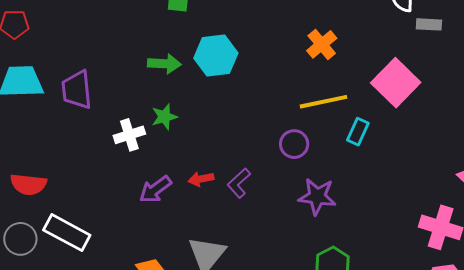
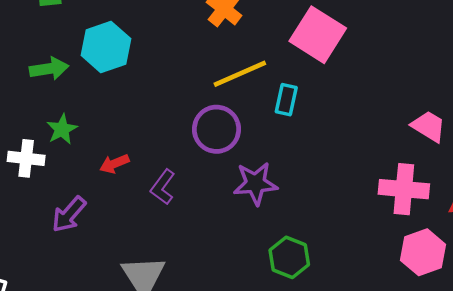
white cross: (129, 135) -> (26, 158), turned 36
purple circle: (294, 144) -> (216, 129), size x1.4
red arrow: (201, 179) -> (114, 164), moved

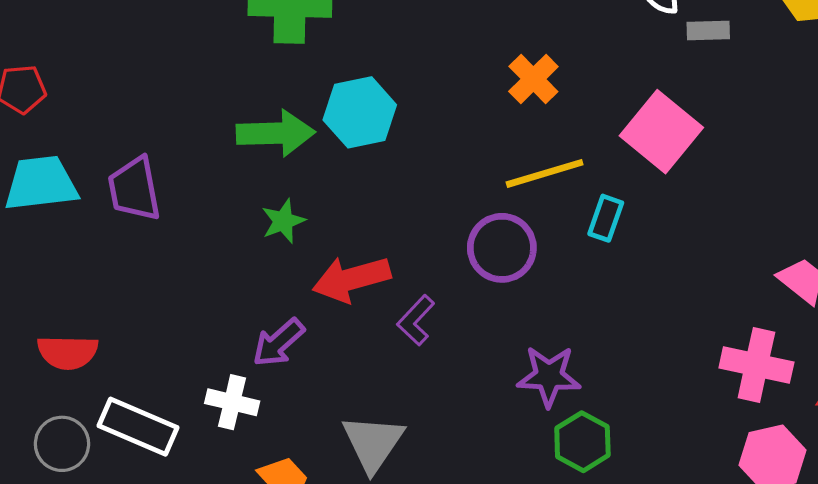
green arrow: (49, 69) -> (276, 133), size x1.4
white cross: (26, 158) -> (232, 402), moved
red arrow: (114, 164) -> (351, 279), size x1.8
purple star: (255, 183) -> (549, 376), moved

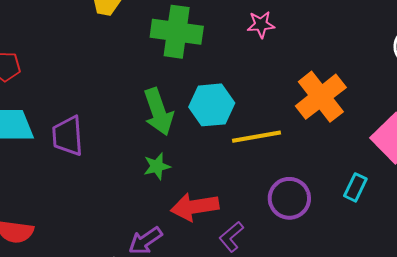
orange cross: (533, 79) -> (321, 97), size x1.6
green arrow: (276, 133) -> (158, 112), turned 66
yellow line: (545, 173) -> (256, 137), moved

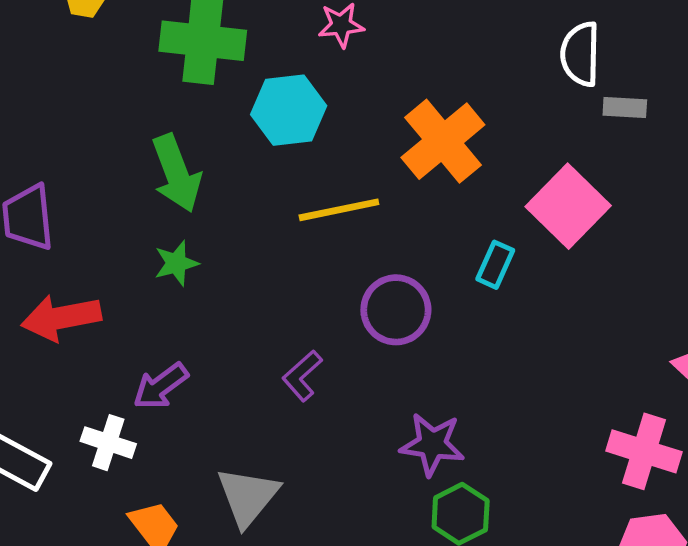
cyan hexagon: (212, 105) -> (289, 110), moved
cyan rectangle: (355, 187) -> (495, 265), moved
red arrow: (195, 207) -> (61, 318), moved

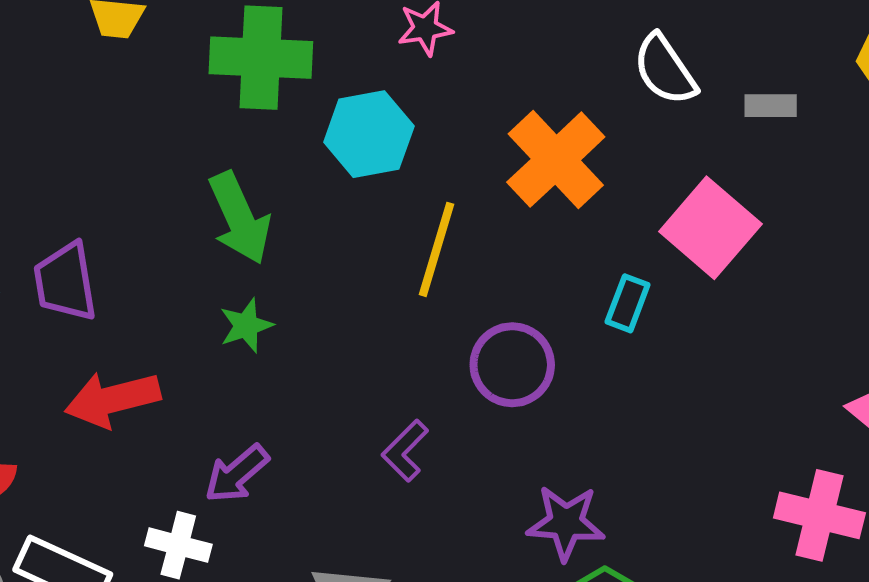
white semicircle: (580, 54) -> (665, 70), moved, turned -32
yellow line: (339, 210) -> (437, 249), turned -58

